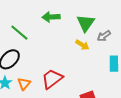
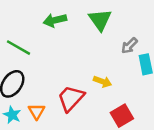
gray arrow: (104, 36) -> (129, 46), moved
yellow arrow: (82, 45) -> (102, 82), moved

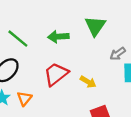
green arrow: (55, 20) -> (58, 37), moved
red trapezoid: (71, 98) -> (56, 74), moved

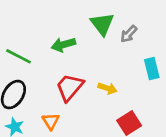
gray arrow: (118, 54) -> (129, 34), moved
orange triangle: (24, 98) -> (51, 121), moved

